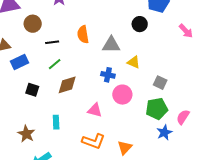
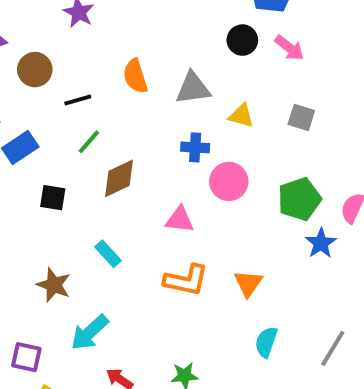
pink arrow: (186, 31) -> (289, 48), moved
gray square: (160, 83) -> (301, 117), moved
cyan rectangle: (56, 122) -> (108, 254), turned -32

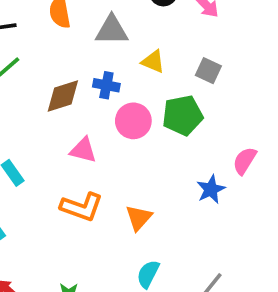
brown diamond: (119, 178) -> (63, 96), moved
green pentagon: (299, 199) -> (183, 115), moved

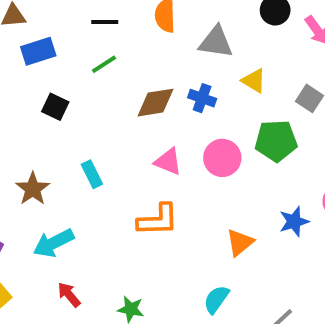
pink circle: (133, 121) -> (222, 158), moved
orange L-shape: (82, 207) -> (158, 220), turned -30
orange triangle: (139, 218) -> (240, 242), moved

